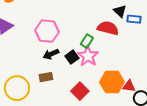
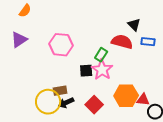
blue rectangle: (134, 19) -> (148, 42), moved
black arrow: (51, 54) -> (66, 103), moved
black square: (72, 57) -> (86, 71), turned 32
yellow circle: (17, 88) -> (48, 102), moved

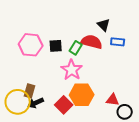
green rectangle: (101, 55) -> (76, 48), moved
black square: (86, 71) -> (56, 46), moved
brown rectangle: (60, 91) -> (30, 91), turned -64
orange hexagon: (126, 96) -> (82, 95), moved

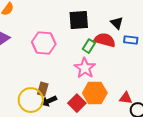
black square: (56, 46) -> (79, 20), moved, size x1.5

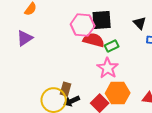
red semicircle: (105, 40) -> (94, 40), moved
pink hexagon: (44, 43) -> (83, 25), moved
green rectangle: (89, 46) -> (112, 46), turned 32

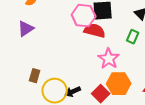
green rectangle: (112, 46) -> (133, 37), moved, turned -40
brown rectangle: (66, 89) -> (35, 76), moved

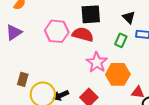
pink hexagon: (84, 16) -> (57, 31), moved
orange hexagon: (119, 84) -> (118, 74), moved

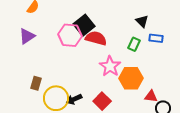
black square: (91, 14) -> (84, 25), moved, turned -35

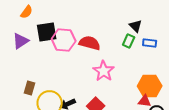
black square: (84, 25) -> (47, 32), moved, turned 30
green rectangle: (134, 44) -> (129, 41), moved
orange hexagon: (131, 78) -> (150, 86), moved

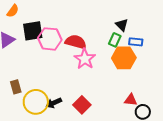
pink star: (104, 71) -> (85, 59), moved
orange hexagon: (150, 86) -> (124, 58), moved
brown rectangle: (30, 88) -> (16, 87), turned -32

